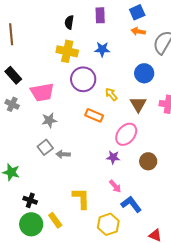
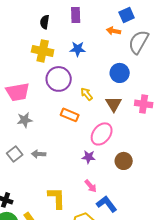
blue square: (137, 12) -> (127, 15), moved
gray square: (45, 147) -> (15, 154), moved

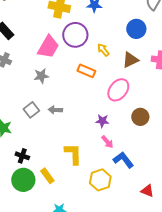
pink trapezoid: (18, 92) -> (48, 47), moved, turned -50
brown triangle: (114, 104) -> (130, 60), turned 36
purple star: (89, 157) -> (102, 121), moved

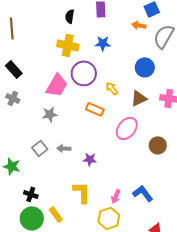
brown circle: (140, 117) -> (158, 145), moved
purple star: (102, 121) -> (90, 159), moved
pink arrow: (107, 142) -> (116, 196), moved, turned 64
blue L-shape: (123, 160) -> (143, 193), moved

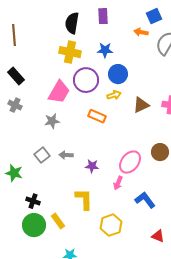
black semicircle: (70, 16) -> (72, 23), size x1.5
blue circle: (145, 67) -> (118, 74), moved
yellow arrow: (112, 88) -> (114, 95), turned 112
pink ellipse: (127, 128) -> (130, 162), moved
pink arrow: (116, 196) -> (118, 183), moved

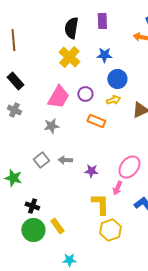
yellow cross: (70, 52) -> (69, 57), turned 30
purple circle: (86, 80) -> (85, 94), moved, size x0.6
yellow L-shape: (84, 199) -> (100, 204), moved

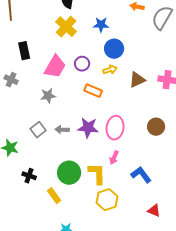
black rectangle: (15, 81) -> (24, 51), moved, turned 30
pink ellipse: (129, 167) -> (115, 128), moved, turned -30
purple star: (91, 171) -> (88, 128), moved, size x1.5
green circle: (33, 230) -> (69, 173), moved

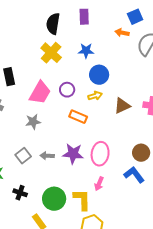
blue L-shape: (141, 175) -> (134, 175), moved
black cross: (29, 176) -> (20, 193), moved

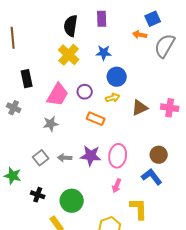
yellow L-shape: (82, 200) -> (139, 209), moved

